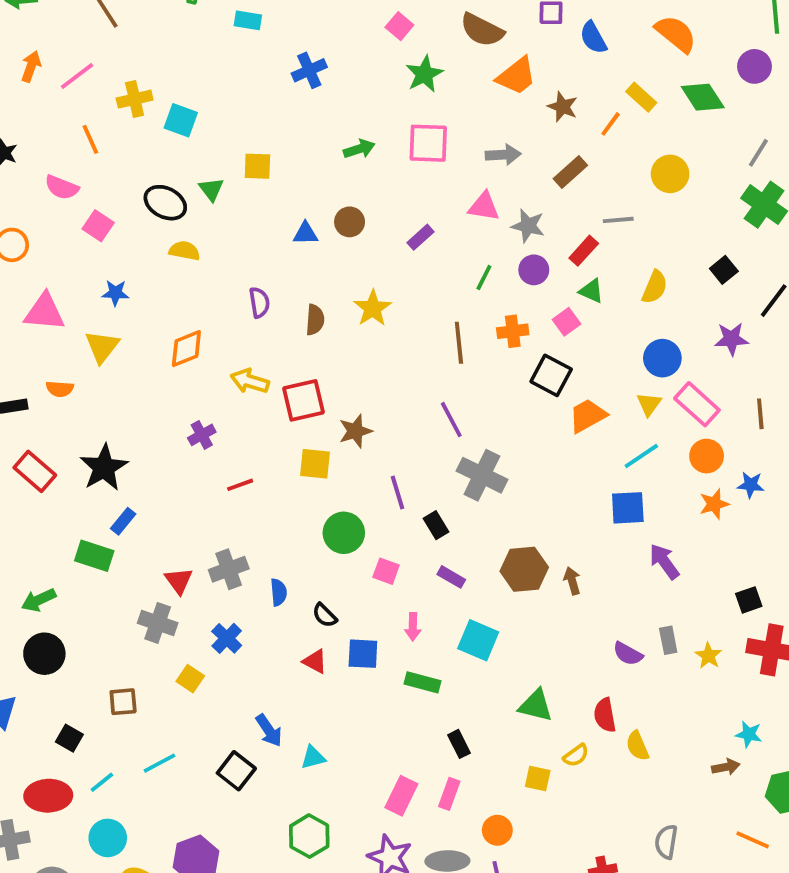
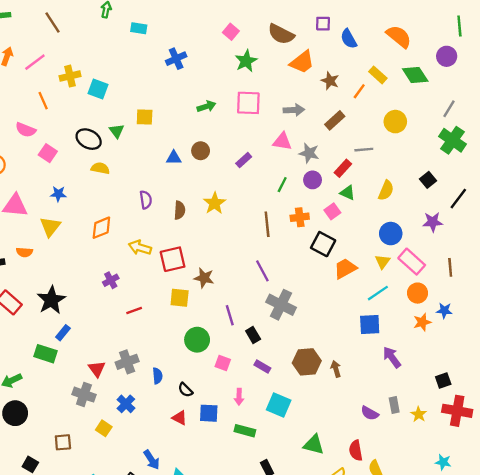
brown star: (355, 431) -> (204, 278), turned 30

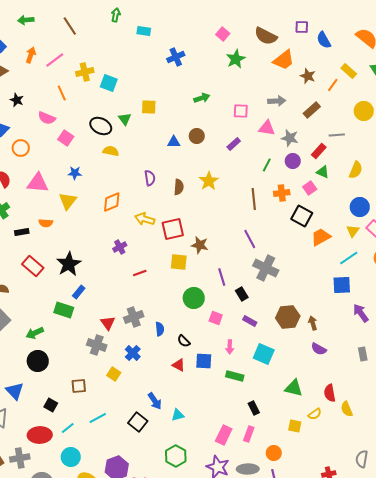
pink square: (248, 103) -> (241, 111), moved, size x0.7
purple semicircle: (370, 413) -> (319, 349), moved

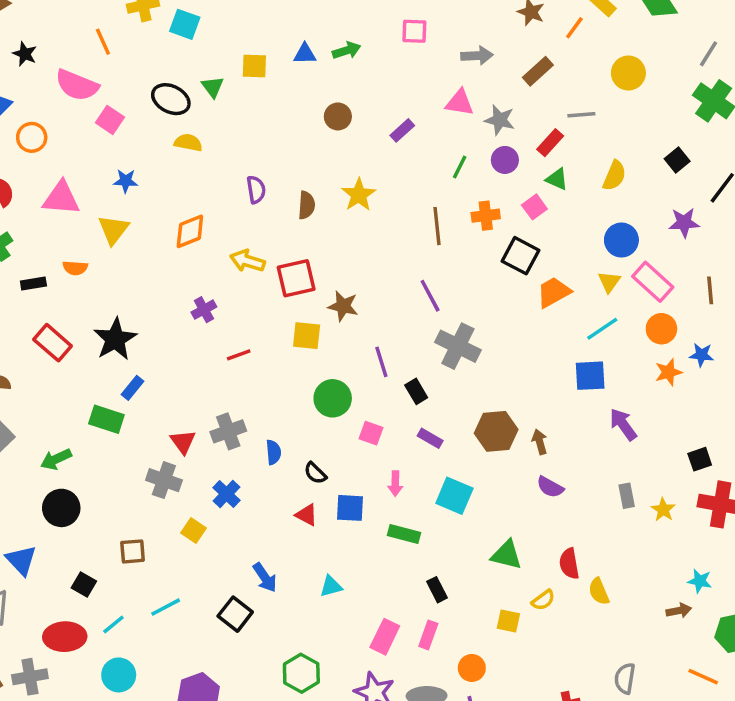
pink square: (241, 111) -> (414, 31), moved
pink semicircle: (47, 118) -> (77, 85), size x1.4
blue triangle: (174, 142) -> (305, 54), moved
cyan triangle: (178, 415) -> (331, 586), moved

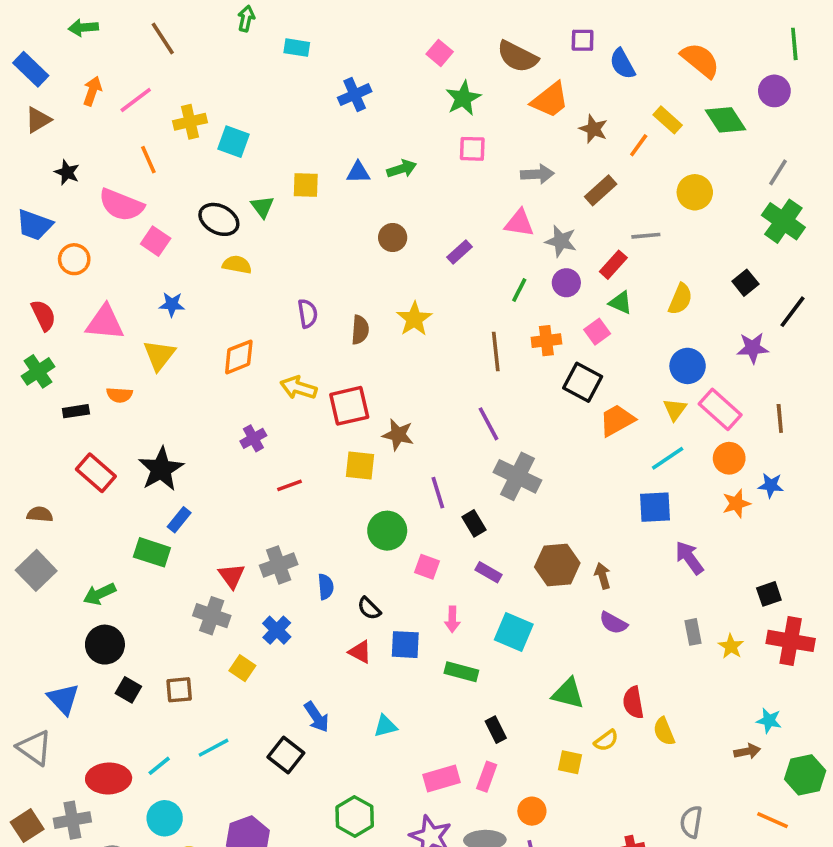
black square: (84, 584) -> (128, 690), moved
pink rectangle: (385, 637) -> (441, 778), turned 48

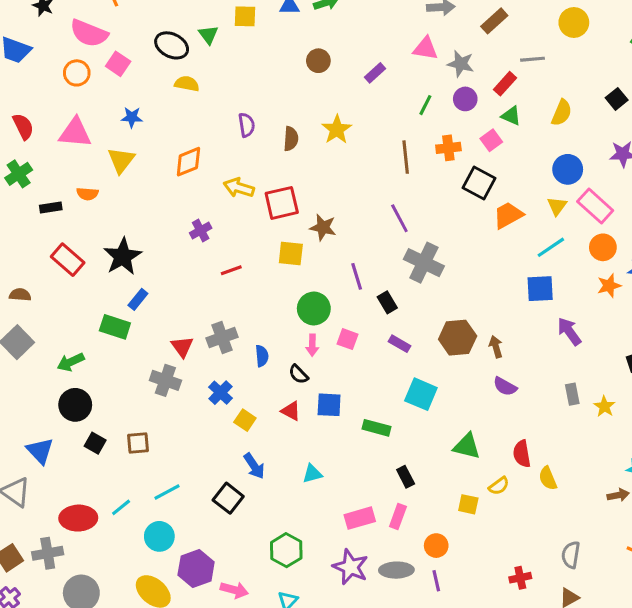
orange circle: (74, 259) -> (77, 73), moved
pink arrow: (452, 619) -> (312, 345), moved
yellow square: (242, 668) -> (245, 420), moved
cyan circle: (165, 818) -> (159, 536), moved

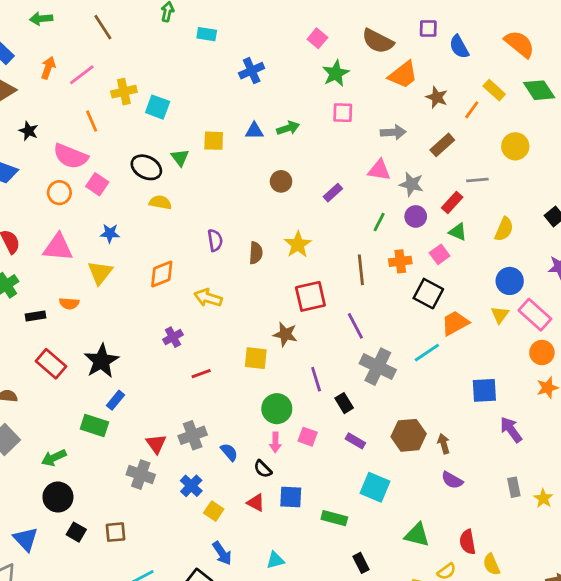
red square: (282, 203) -> (310, 296), moved
cyan line: (551, 247) -> (427, 353), moved
blue semicircle: (262, 356) -> (229, 452), turned -36

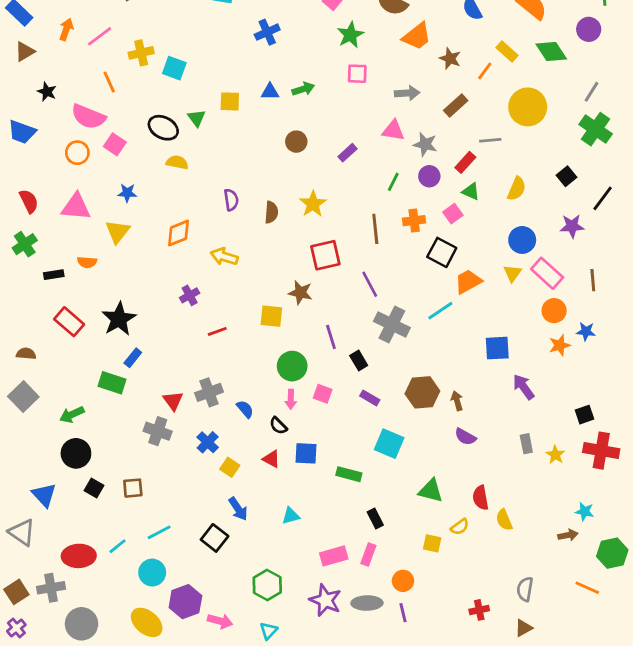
yellow circle: (515, 146) -> (528, 107), size x1.4

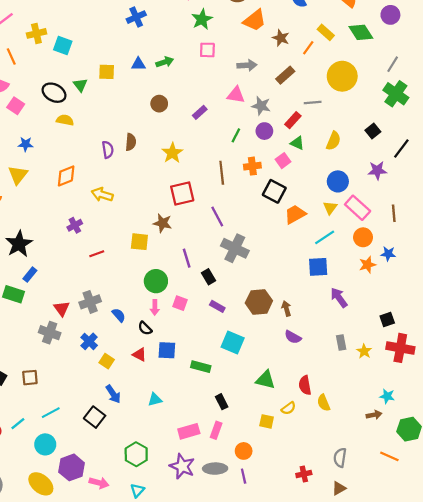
brown semicircle: (271, 212) -> (131, 142), moved
cyan line: (440, 311) -> (325, 237), moved

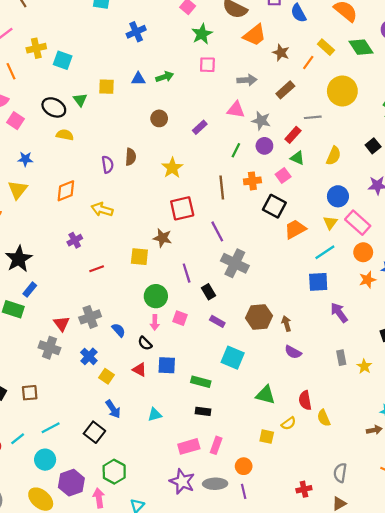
black rectangle: (222, 402) -> (203, 411), moved, turned -56
green hexagon: (136, 454) -> (114, 472), moved
pink arrow: (99, 483) -> (99, 498), turned -114

